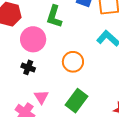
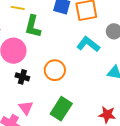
black cross: (28, 67) -> (22, 77), moved

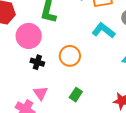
green rectangle: (61, 109) -> (76, 95), size x0.6

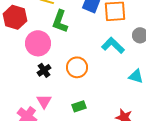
black cross: (37, 62) -> (44, 70), turned 32
green rectangle: (76, 95) -> (79, 106), turned 32

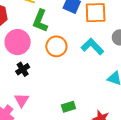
orange circle: (77, 67) -> (56, 46), moved
green rectangle: (79, 106) -> (68, 107), moved

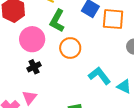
cyan L-shape: (92, 47) -> (99, 76), moved

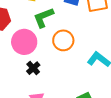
green L-shape: (57, 21) -> (44, 18), turned 55

